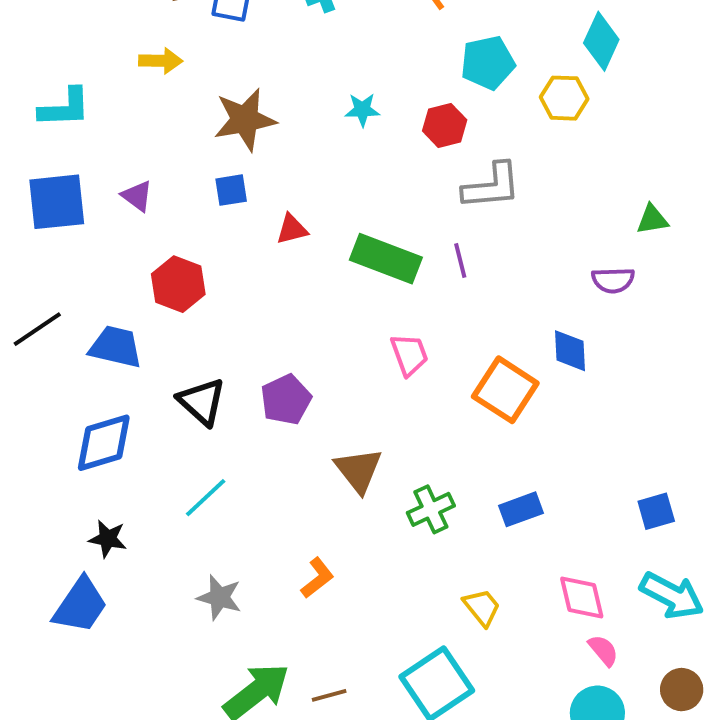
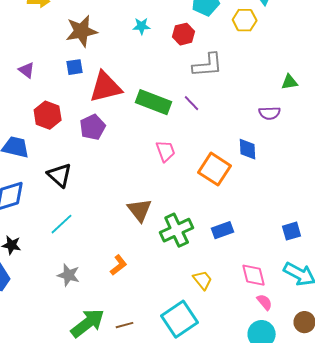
red triangle: (292, 229) -> (106, 87), size x2.0
purple line: (460, 261) -> (192, 103), turned -30
purple pentagon: (286, 400) -> (93, 127), moved
green cross: (431, 509) -> (177, 230), size x1.4

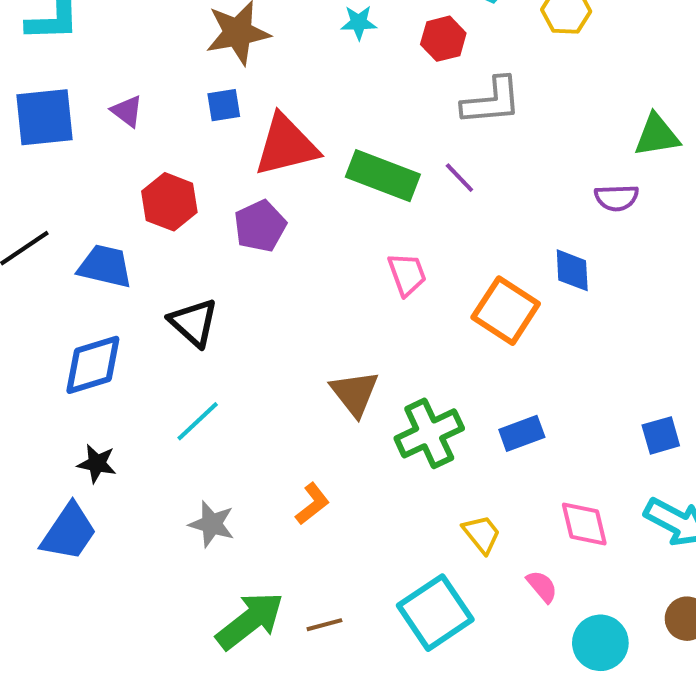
green triangle: (290, 82) -> (657, 135), size x1.4
pink semicircle: (265, 302) -> (542, 586), moved

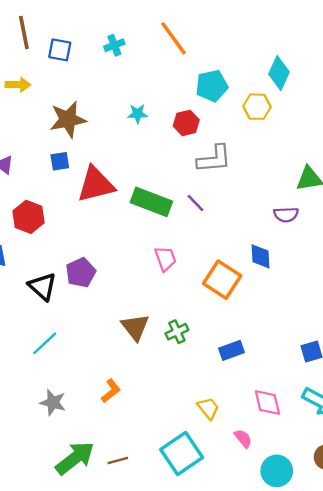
purple pentagon: (260, 226) -> (81, 273), moved
green cross: (429, 433) -> (177, 332), moved, size x0.6

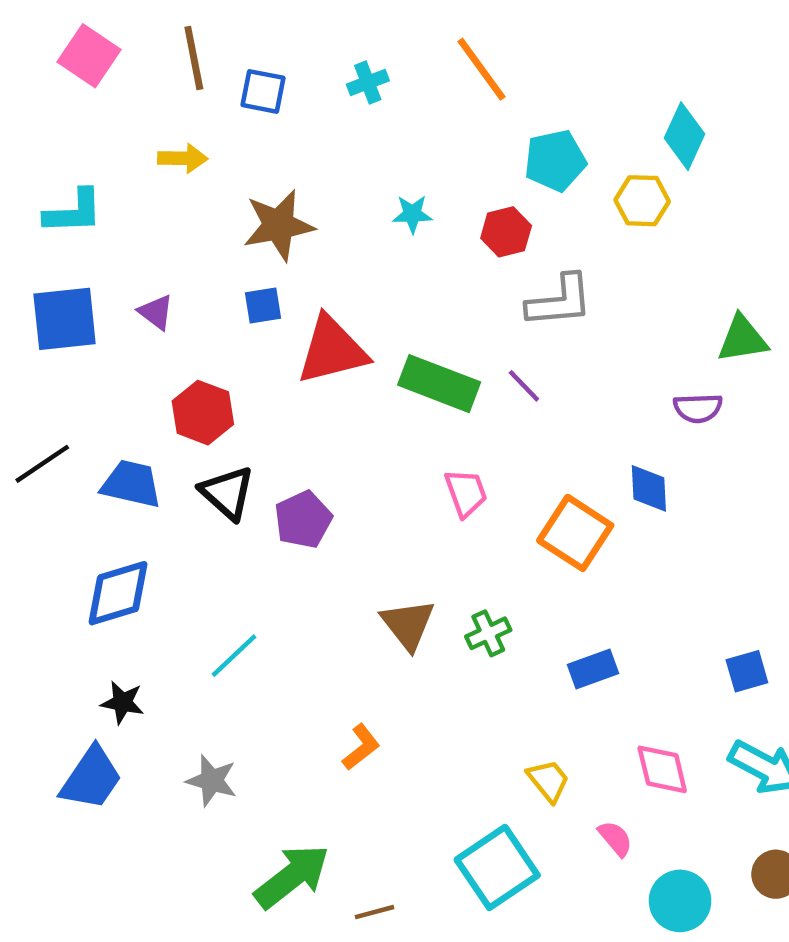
black triangle: (42, 286) -> (227, 493), moved
gray star: (53, 402) -> (212, 781), moved
brown line: (118, 460) -> (374, 912), moved

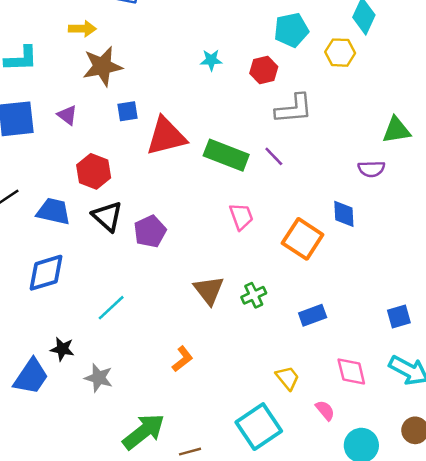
brown star: (279, 225) -> (102, 66), moved
black star: (122, 702) -> (62, 349), moved

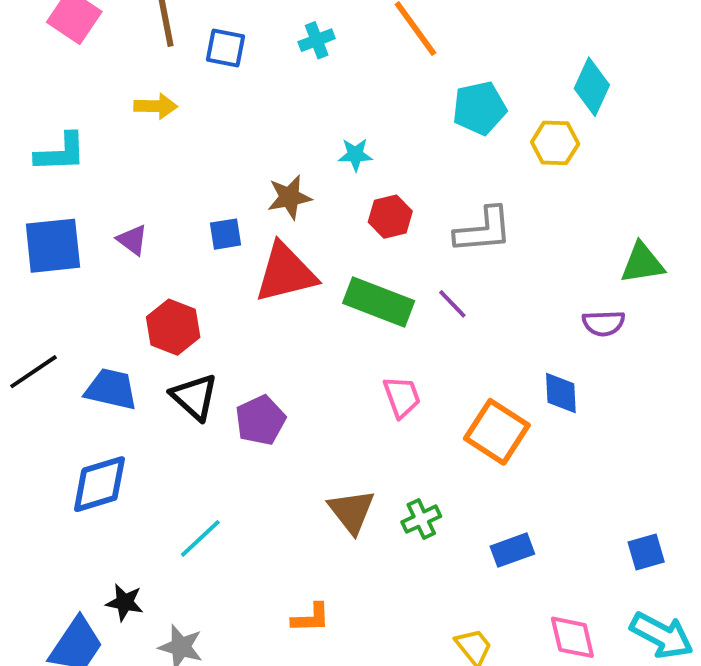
brown star: (102, 66) -> (289, 197), moved, size x0.7
red hexagon: (264, 70) -> (390, 217), moved
orange L-shape: (182, 359) -> (311, 618), turned 36

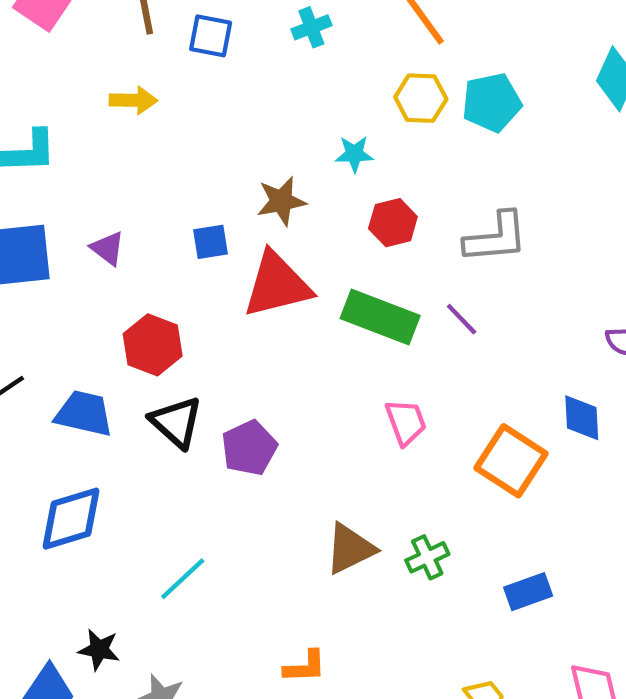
yellow hexagon: (555, 143) -> (421, 98), moved
brown triangle: (351, 511) -> (350, 549), turned 42

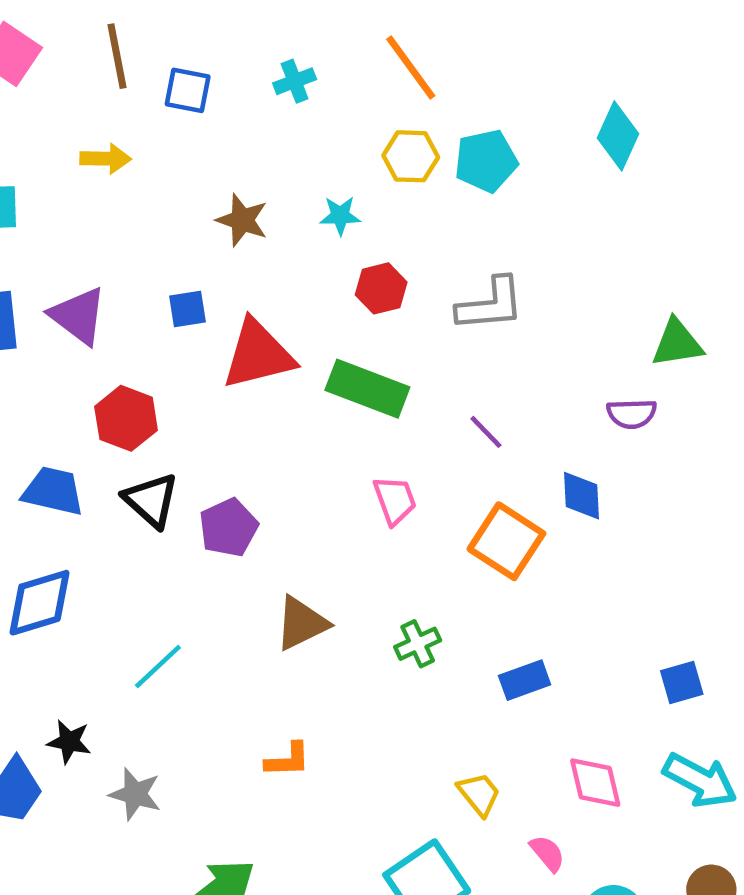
brown star: (281, 201) -> (242, 220), moved, turned 30
purple triangle: (108, 248) -> (78, 316), size x1.6
purple line: (462, 319) -> (486, 432), moved
brown triangle: (350, 549) -> (301, 623), moved

